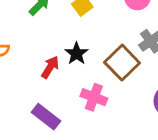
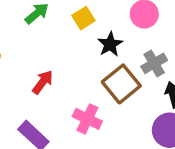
black star: (77, 54) -> (110, 44), moved

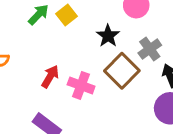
yellow square: (83, 18) -> (67, 15), moved
pink cross: (87, 119) -> (81, 85), moved

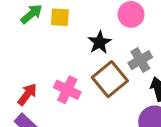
yellow square: (67, 15) -> (60, 17), turned 36
red arrow: (50, 77) -> (27, 94), moved

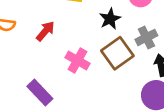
red arrow: (27, 94) -> (45, 31), moved

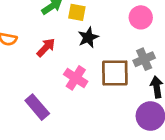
black star: (110, 19) -> (88, 37), moved
brown square: (117, 53) -> (115, 73), turned 32

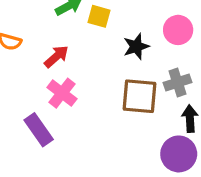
black star: (88, 37) -> (136, 46), moved
pink cross: (76, 78) -> (62, 93), moved

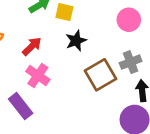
black star: (136, 46) -> (76, 41), moved
brown square: (139, 96) -> (100, 75), turned -32

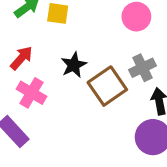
black star: (76, 41) -> (74, 65), moved

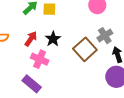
black star: (74, 65) -> (53, 39), moved

